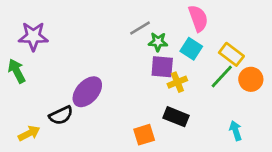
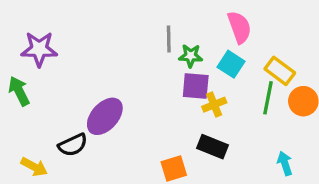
gray line: (140, 28) -> (169, 39), turned -60
green line: (222, 77) -> (268, 98), turned -32
yellow arrow: (29, 133) -> (34, 167), turned 55

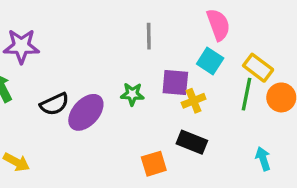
green star: (191, 56) -> (132, 94), moved
black semicircle: (73, 145) -> (54, 104), moved

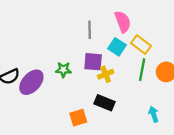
gray line: (149, 36) -> (90, 30), moved
yellow rectangle: (258, 68) -> (141, 45), moved

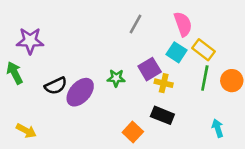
gray line: (90, 30) -> (135, 24), moved, turned 30
purple square: (93, 62) -> (150, 69), turned -36
yellow cross: (106, 74) -> (164, 83), turned 35
orange square: (78, 118) -> (133, 132), turned -30

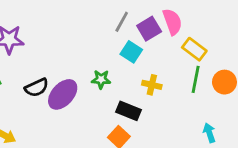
cyan square: (177, 52) -> (131, 52), moved
purple square: (150, 69) -> (149, 29), moved
black rectangle: (162, 115) -> (128, 111), moved

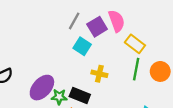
green star: (101, 79) -> (59, 97), moved
purple ellipse: (63, 94) -> (42, 88), moved

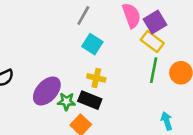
purple square: (97, 27) -> (155, 22), moved
yellow cross: (99, 74) -> (96, 78), moved

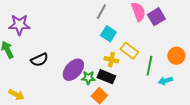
yellow rectangle: (152, 42) -> (129, 51), moved
green line: (154, 70) -> (149, 66), moved
cyan arrow: (167, 121) -> (165, 81), moved, turned -88

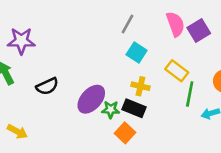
yellow rectangle: (129, 51) -> (177, 71), moved

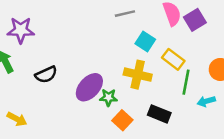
gray line: (128, 24) -> (125, 14), turned 48
cyan square: (137, 53) -> (145, 42), moved
yellow cross: (140, 86) -> (138, 75), size x1.5
black rectangle: (134, 108) -> (159, 114), moved

